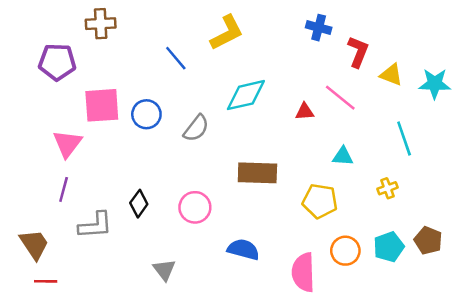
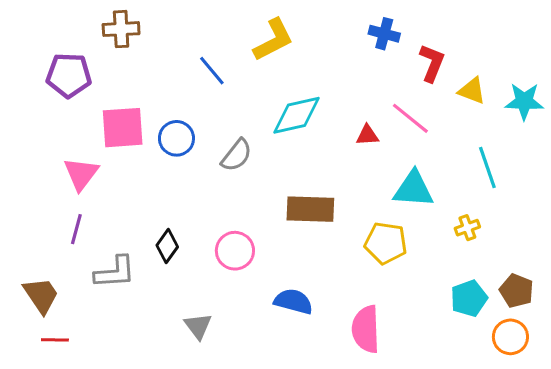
cyan triangle: (343, 156) -> (413, 189), size x1.6
orange circle: (345, 251) -> (510, 337), moved

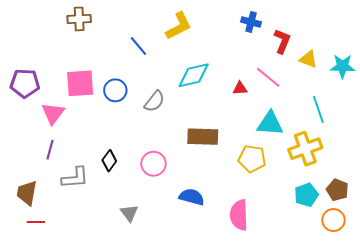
purple pentagon: (69, 75) -> (25, 83), moved
yellow cross: (467, 228) -> (305, 149), size x2.0
brown trapezoid: (41, 295) -> (27, 193), turned -136

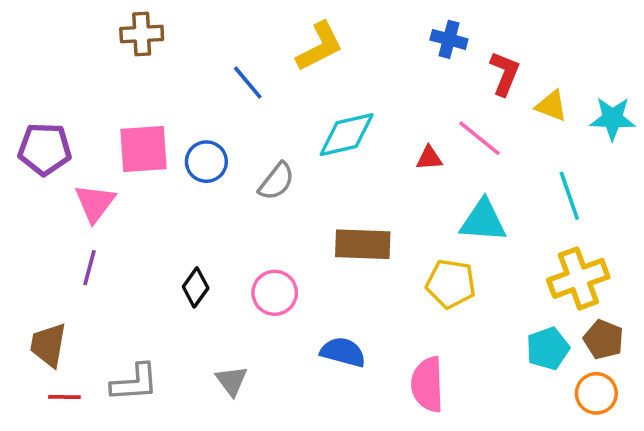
yellow cross: (305, 149) -> (578, 278), moved
gray L-shape: (75, 178) -> (134, 383), moved

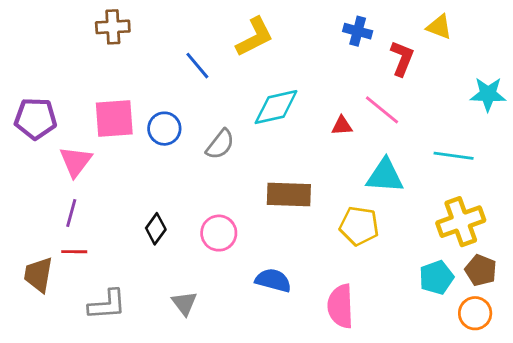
yellow triangle: (551, 106) -> (439, 27), moved
cyan line: (569, 196) -> (454, 156), turned -63
red line: (64, 397) -> (74, 252), moved

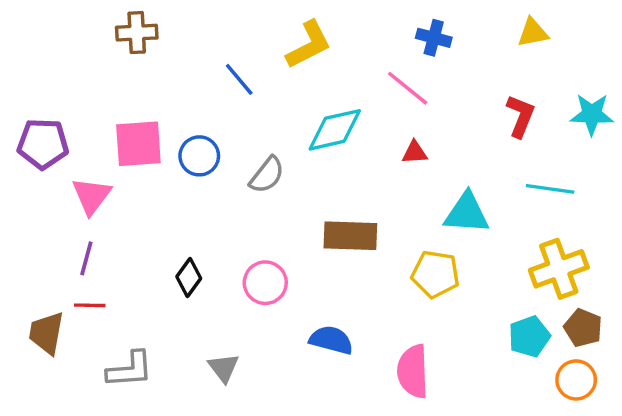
yellow triangle: (439, 27) -> (533, 33), turned -32
red L-shape: (402, 58) -> (521, 116), moved
pink line: (382, 110) -> (408, 88), moved

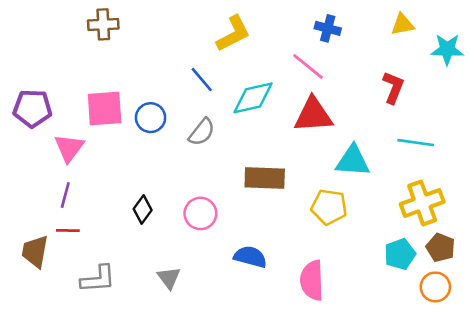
blue line: (239, 79) -> (202, 80), moved
cyan star: (592, 114) -> (447, 49), moved
red triangle: (415, 152) -> (313, 115), size x2.0

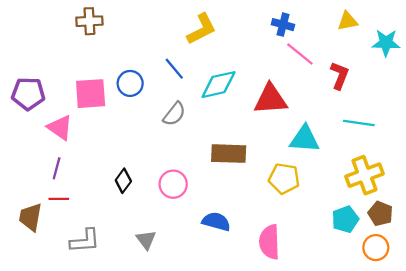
pink line: (308, 66) -> (300, 54), moved
blue circle: (151, 118) -> (130, 83), moved
pink triangle: (69, 148) -> (60, 128), turned -32

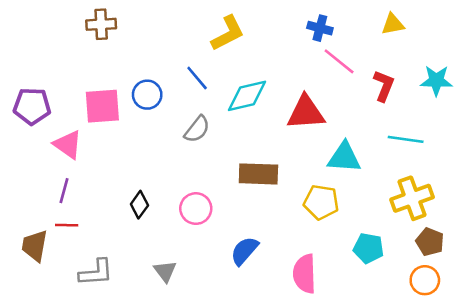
cyan star: (386, 43) -> (436, 81), moved
cyan pentagon: (345, 219) -> (369, 248), moved, turned 30
blue semicircle: (216, 222) -> (244, 251), turned -64

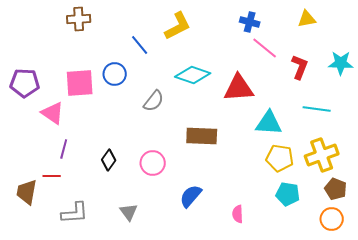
blue line: (197, 78) -> (140, 45), moved
cyan diamond: (247, 96) -> (193, 75), turned 32
purple line: (64, 191) -> (64, 149), moved
yellow pentagon: (321, 202) -> (280, 158), moved
pink semicircle: (305, 274) -> (238, 214), size x0.6

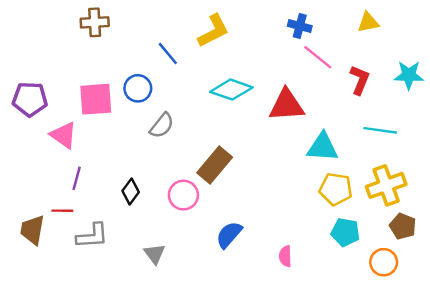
gray semicircle: (154, 101) -> (162, 126), moved
brown rectangle: (202, 136) -> (215, 165), moved, turned -52
gray L-shape: (75, 213) -> (92, 236), moved
orange circle: (332, 219) -> (384, 262), moved

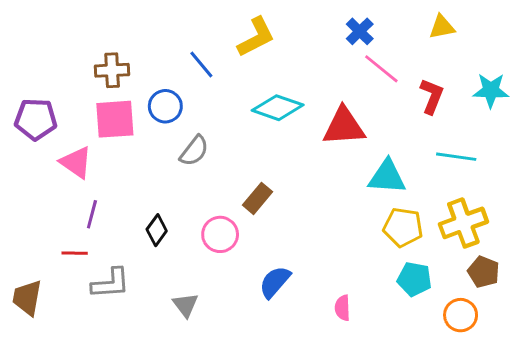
brown cross: (95, 22) -> (112, 70), moved
blue cross: (300, 26) -> (360, 31), turned 30
brown rectangle: (215, 165) -> (257, 198), size x0.7
brown trapezoid: (32, 230) -> (27, 298), moved

